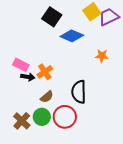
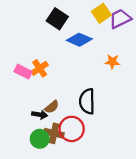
orange cross: (45, 72) -> (40, 68), moved
black arrow: (28, 77) -> (40, 115), moved
green circle: (42, 117) -> (40, 139), moved
brown cross: (22, 121) -> (54, 133), moved, turned -30

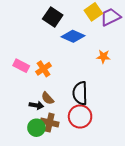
orange cross: (40, 68) -> (43, 69), moved
brown semicircle: (52, 107) -> (48, 98), turned 88
red circle: (72, 129) -> (80, 116), moved

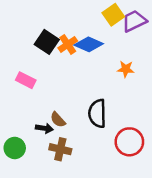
black square: (53, 17) -> (47, 42), moved
orange cross: (43, 69) -> (68, 44), moved
red circle: (80, 116) -> (129, 142), moved
green circle: (36, 128) -> (15, 148), moved

